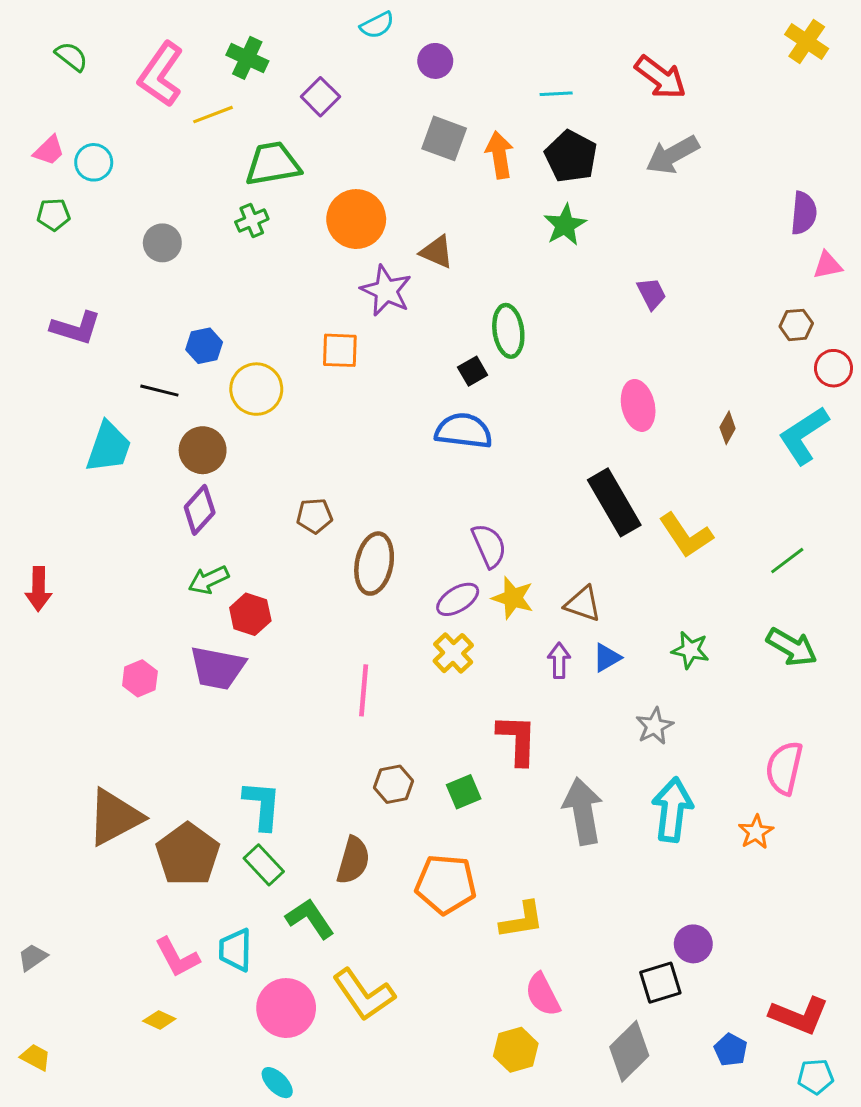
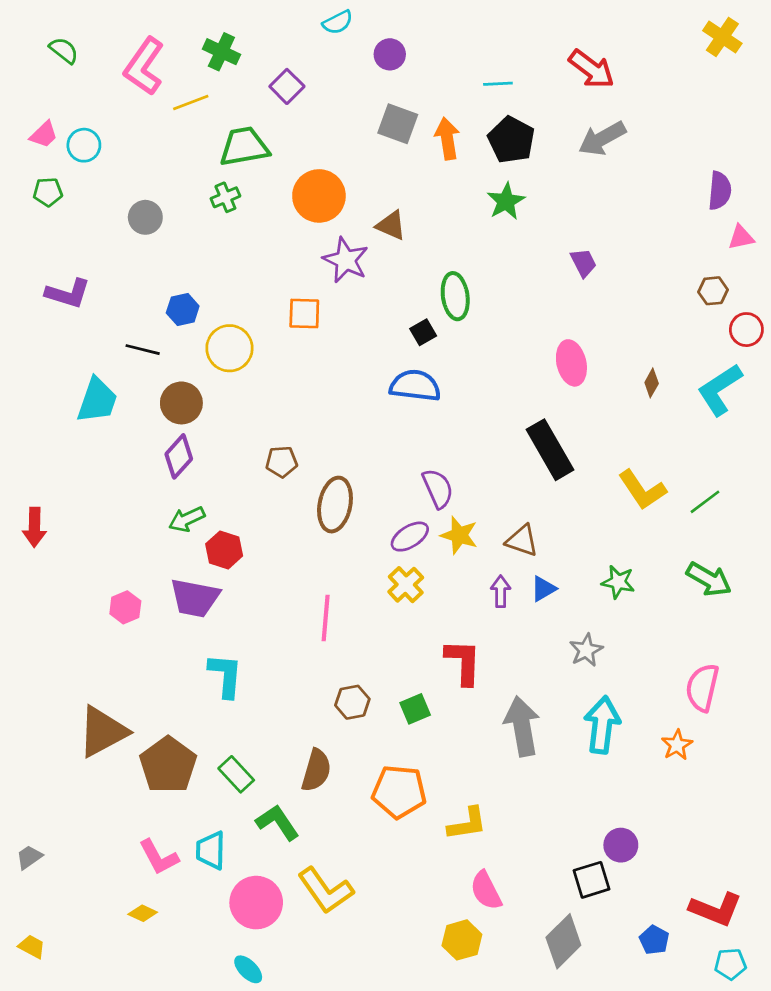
yellow L-shape: (686, 535) -> (642, 490), moved
cyan L-shape: (262, 805) -> (225, 675), moved

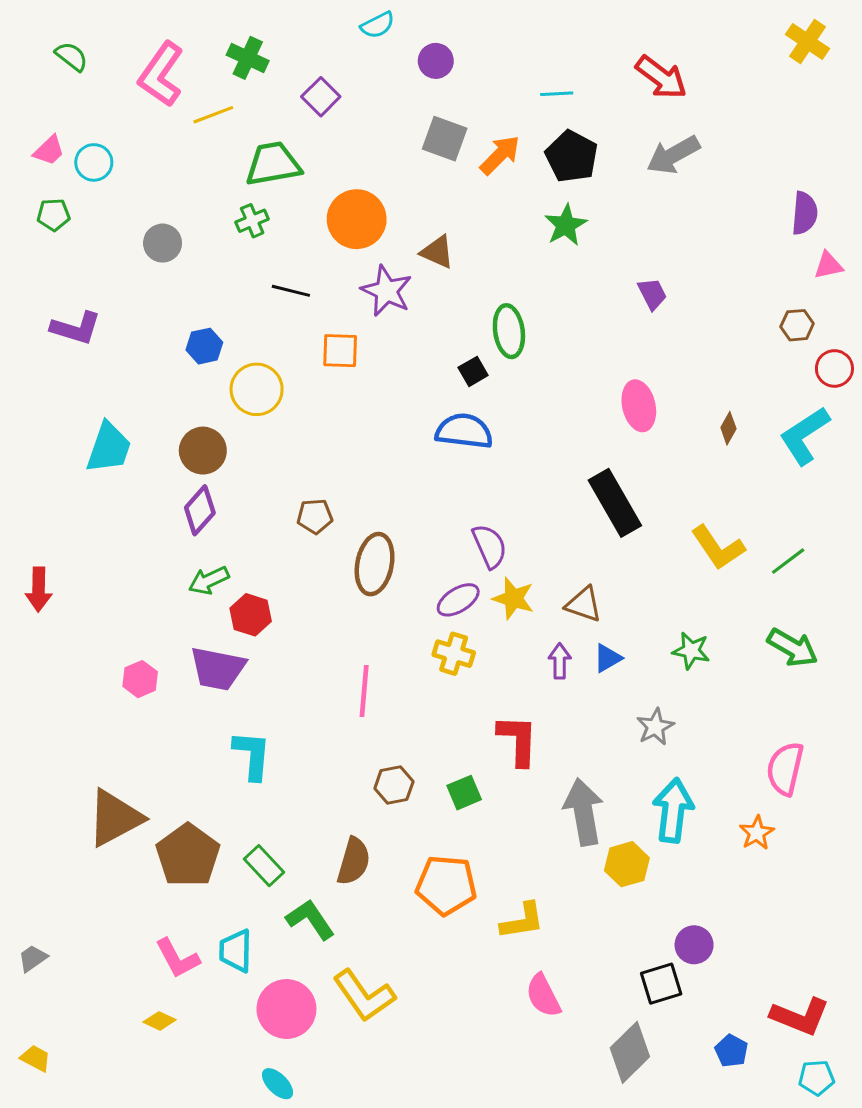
orange arrow: (447, 139) -> (500, 155), turned 54
black line: (143, 350) -> (291, 291), moved
yellow cross: (406, 585) -> (454, 654), turned -30
yellow hexagon: (462, 940) -> (627, 864), moved

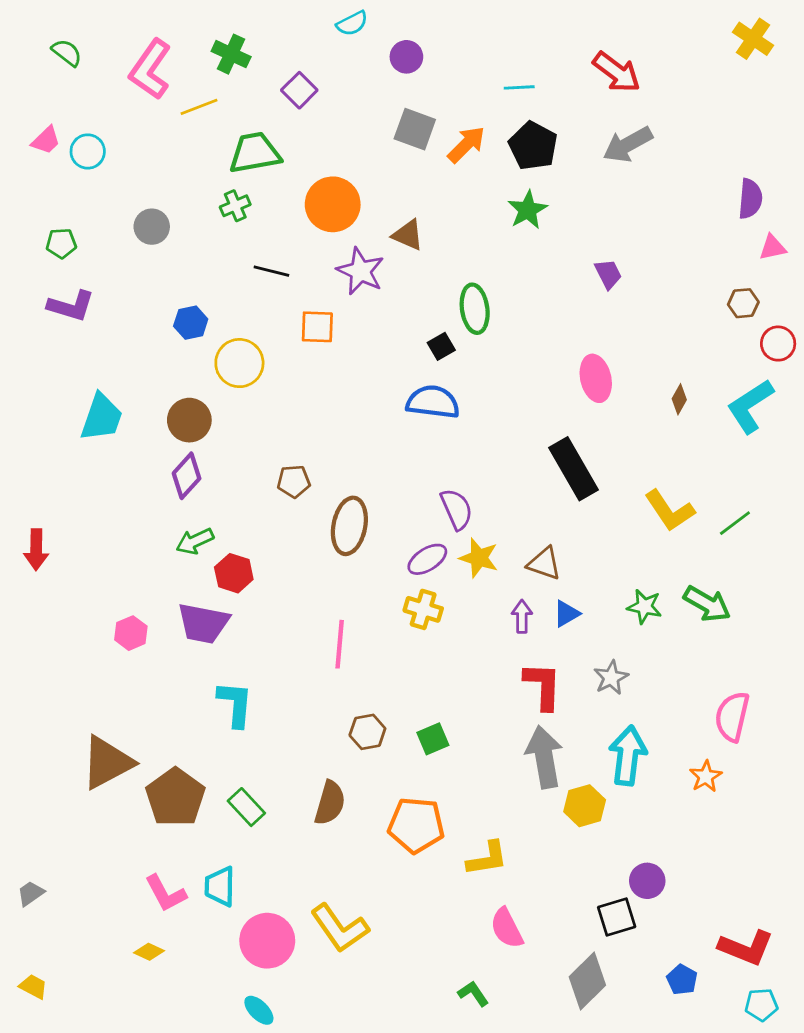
green pentagon: (54, 215) -> (61, 243), moved
green arrow: (793, 648) -> (707, 604), moved
red L-shape: (518, 740) -> (543, 686), moved
green L-shape: (310, 919) -> (473, 994), moved, size x0.7

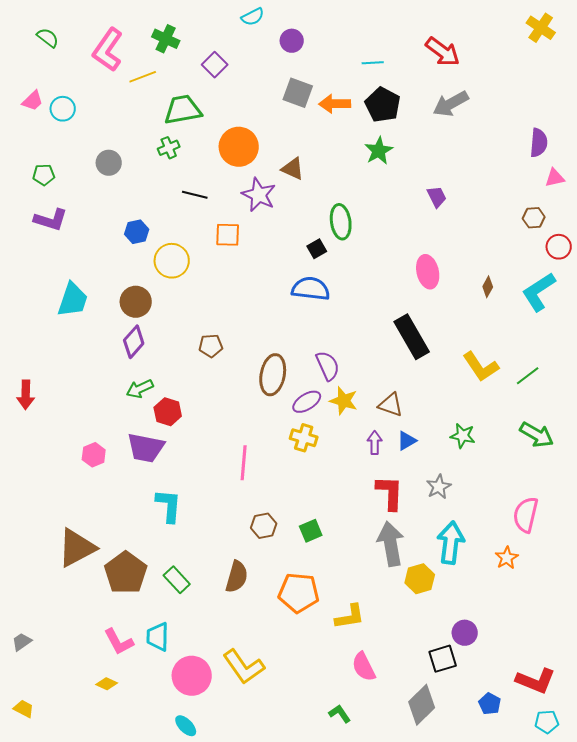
orange arrow: (466, 145) -> (335, 104), turned -136
brown ellipse: (349, 526) -> (273, 375), moved
green arrow: (707, 604) -> (537, 435), moved

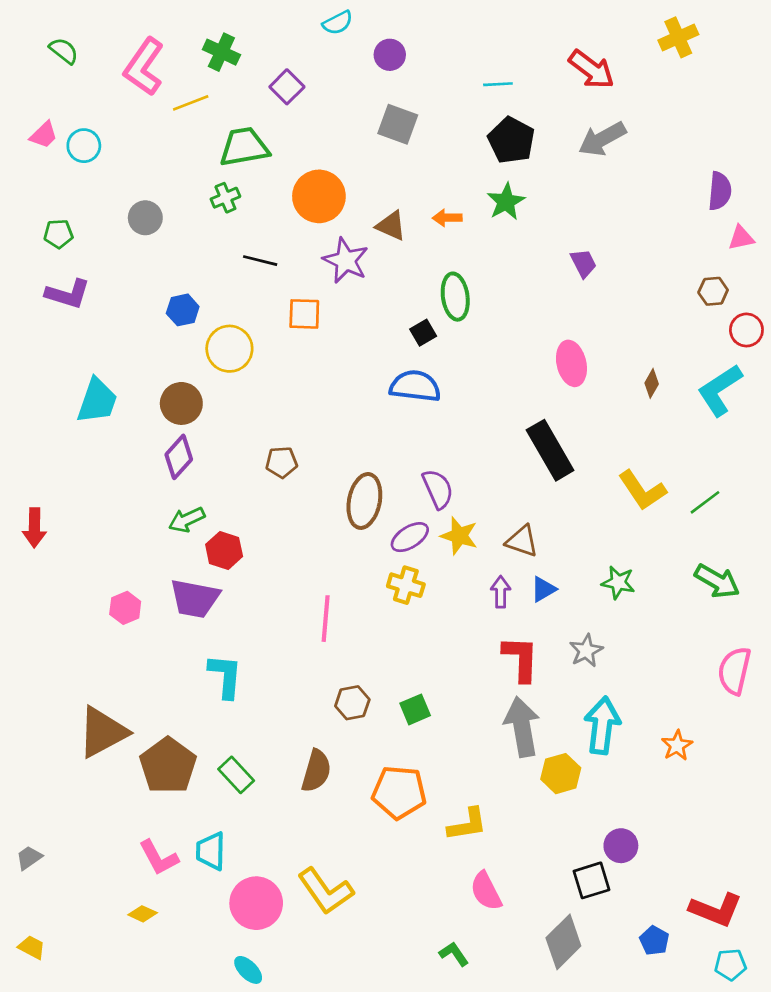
yellow cross: (541, 28) -> (678, 37), moved, turned 32
orange arrow: (335, 104) -> (447, 218), moved, size x0.7
pink semicircle: (526, 515) -> (734, 671), moved

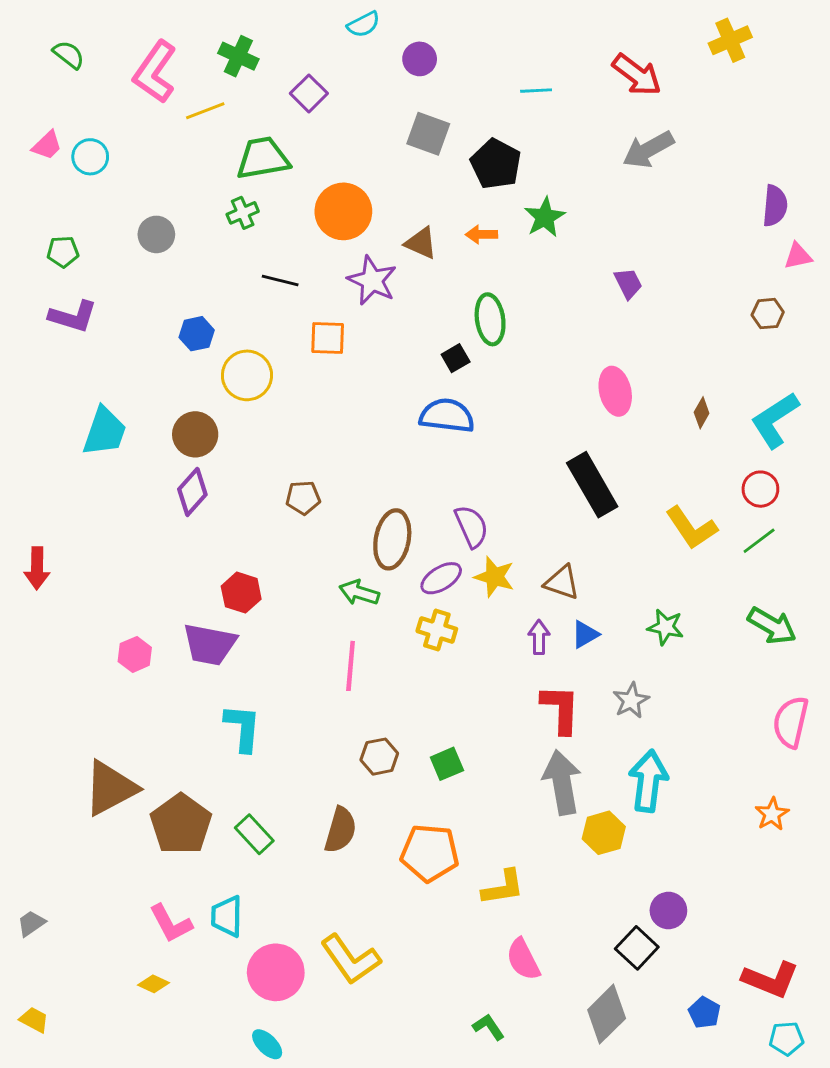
black pentagon: (511, 140) -> (496, 164), moved
red circle: (746, 330) -> (760, 489), moved
green arrow: (187, 520) -> (359, 593), moved, turned 42
orange star: (677, 745) -> (772, 814), moved
black square: (591, 880) -> (637, 948), turned -30

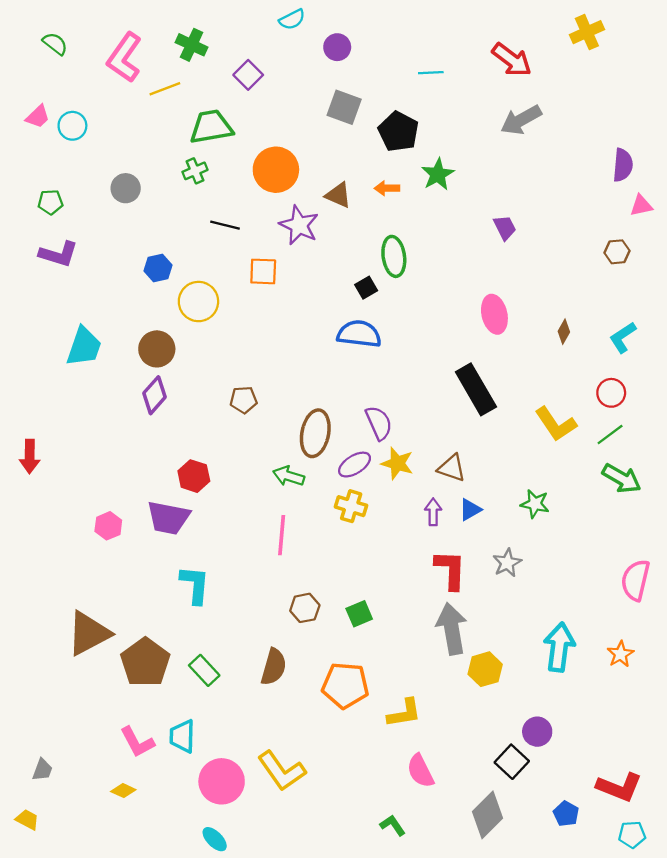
cyan L-shape: (775, 420) -> (623, 337), size x0.7
green arrow: (772, 626) -> (622, 478), moved
cyan arrow: (648, 781) -> (559, 647), moved
gray trapezoid: (31, 923) -> (42, 770), moved, turned 145

